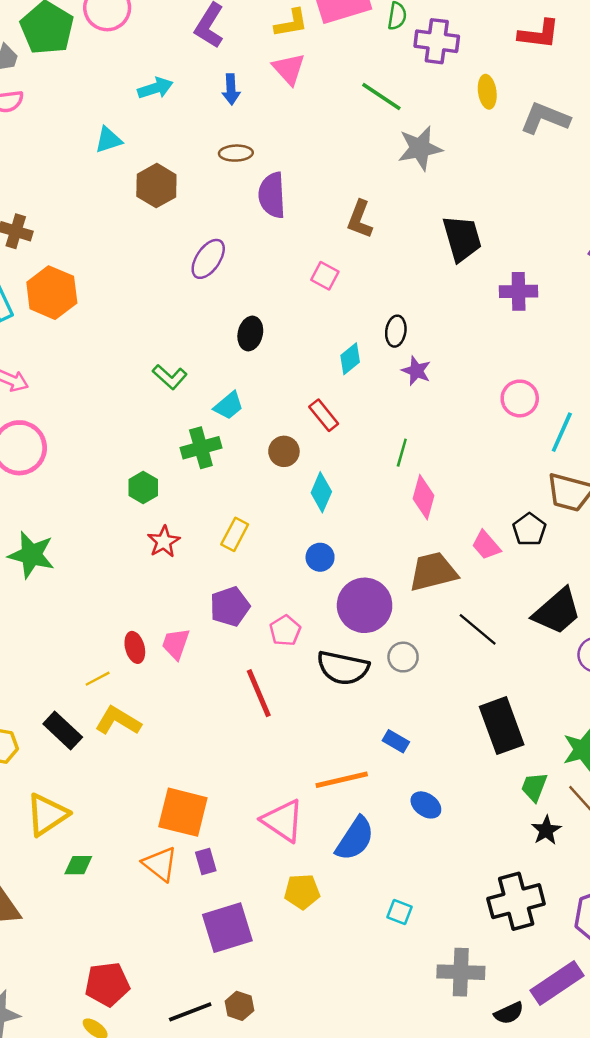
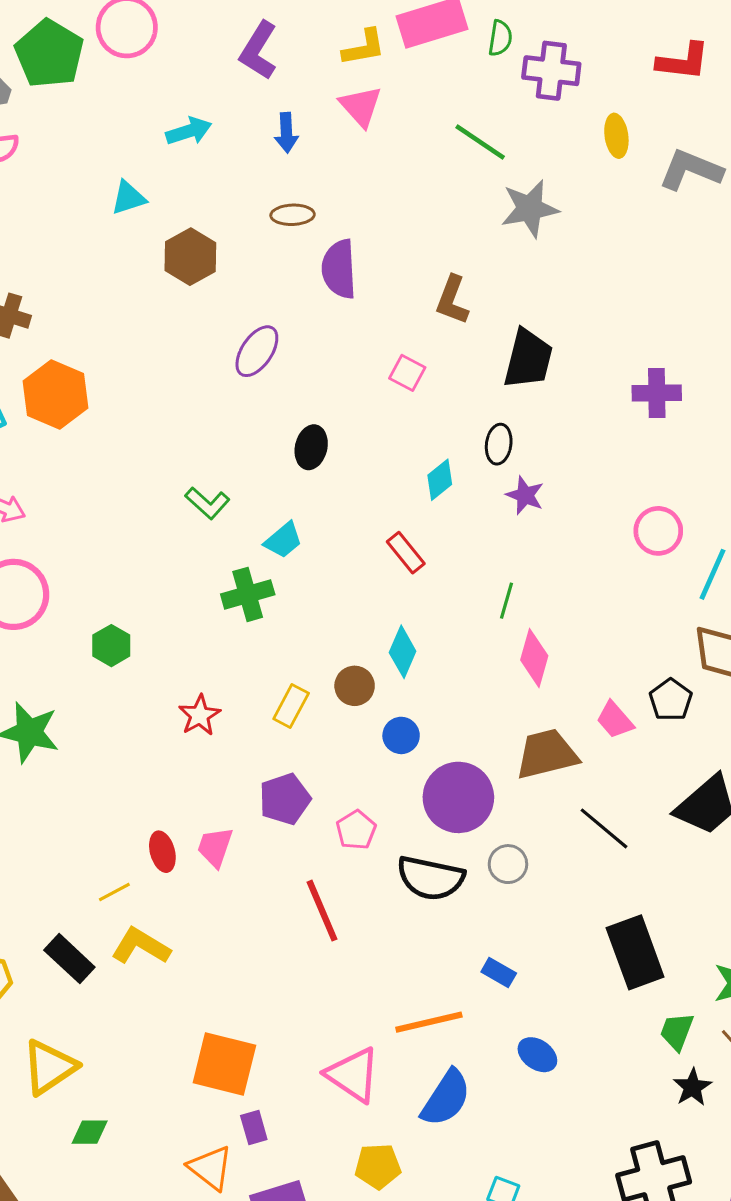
black trapezoid: (462, 238) -> (528, 359), moved, turned 30
brown circle: (284, 451) -> (355, 686), moved
green hexagon: (143, 487) -> (111, 646), moved
orange triangle: (160, 864) -> (210, 1168), moved

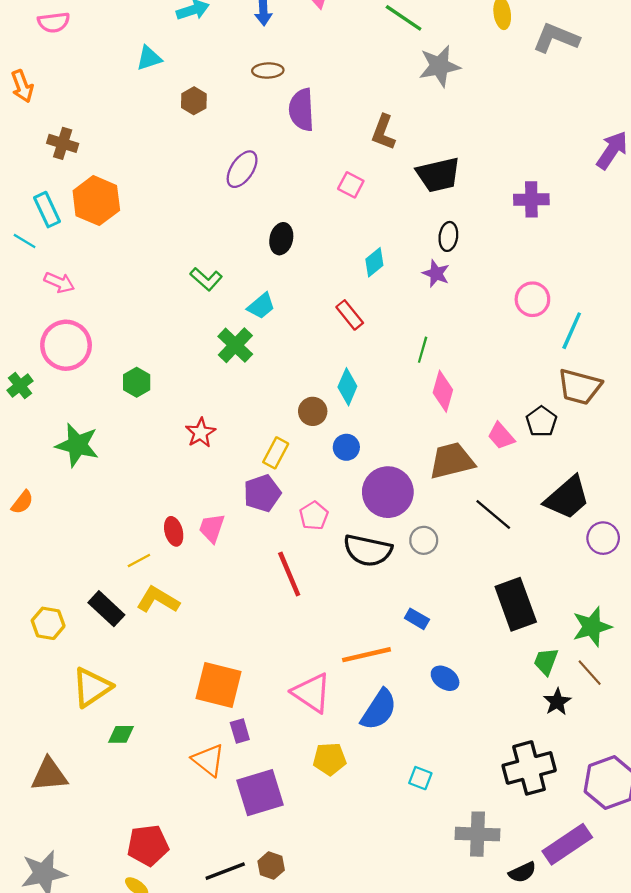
brown hexagon: (190, 257) -> (194, 101), size x0.7
black trapezoid: (528, 359) -> (438, 175), turned 63
black ellipse: (499, 444) -> (448, 236), moved
green cross: (248, 594) -> (235, 345), turned -30
yellow rectangle: (291, 706) -> (276, 453), moved

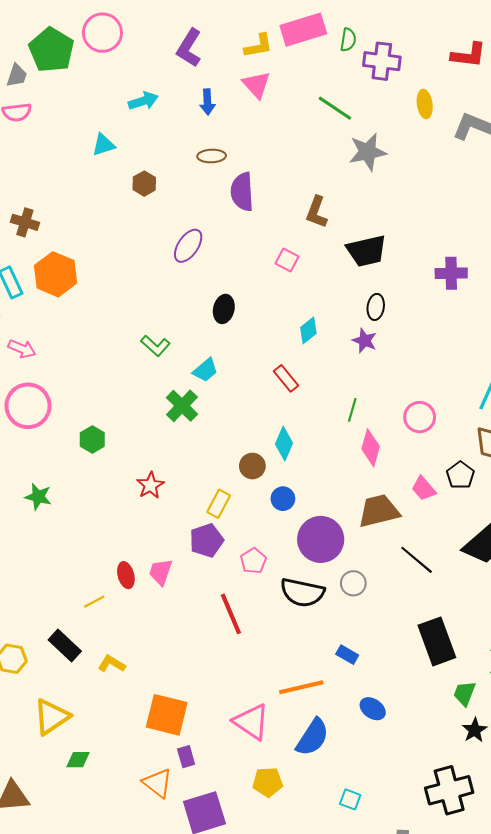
pink circle: (532, 299) -> (420, 417), moved
green star: (77, 445) -> (38, 497), size x0.7
yellow L-shape: (158, 600) -> (112, 664), moved, size x0.7

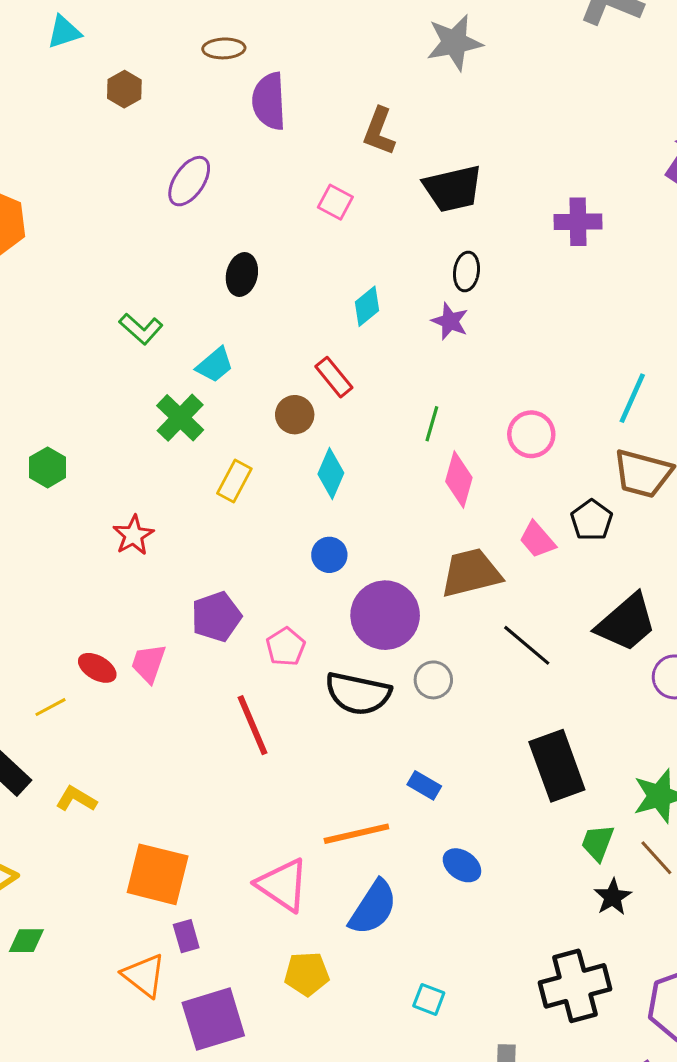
brown circle: (252, 466) -> (295, 415), moved
yellow rectangle: (219, 504) -> (234, 481), moved
red ellipse: (126, 575) -> (97, 668), turned -45

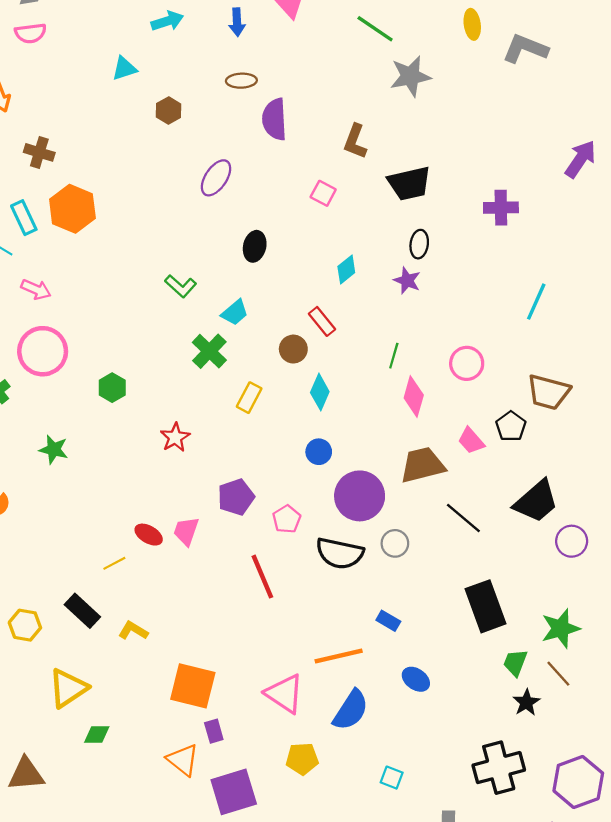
cyan line: (632, 398) -> (536, 302), moved

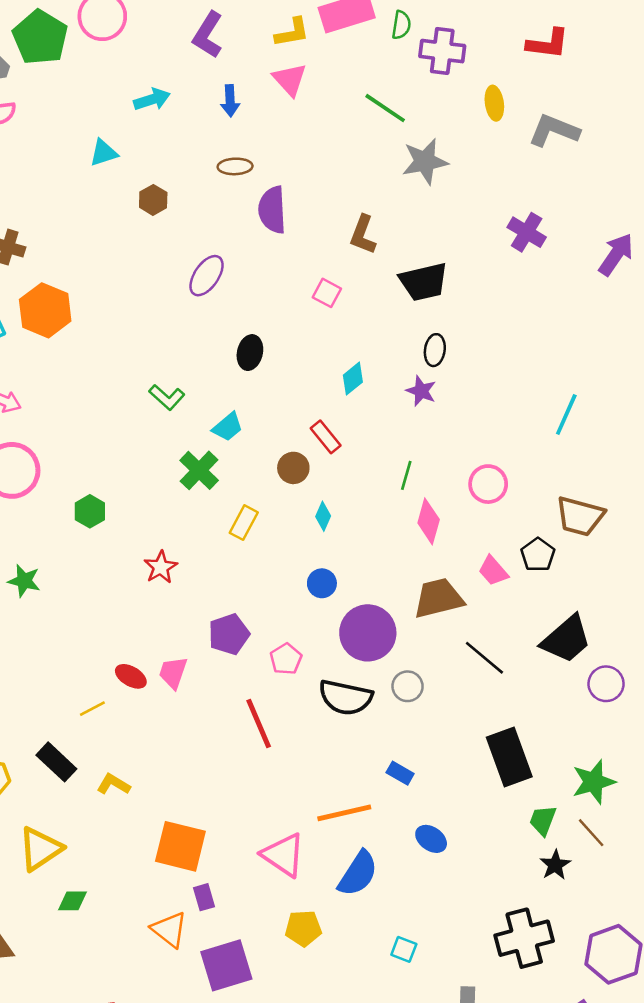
purple cross: (501, 208) -> (527, 232), moved, turned 32
cyan diamond: (320, 392) -> (323, 516), size x0.7

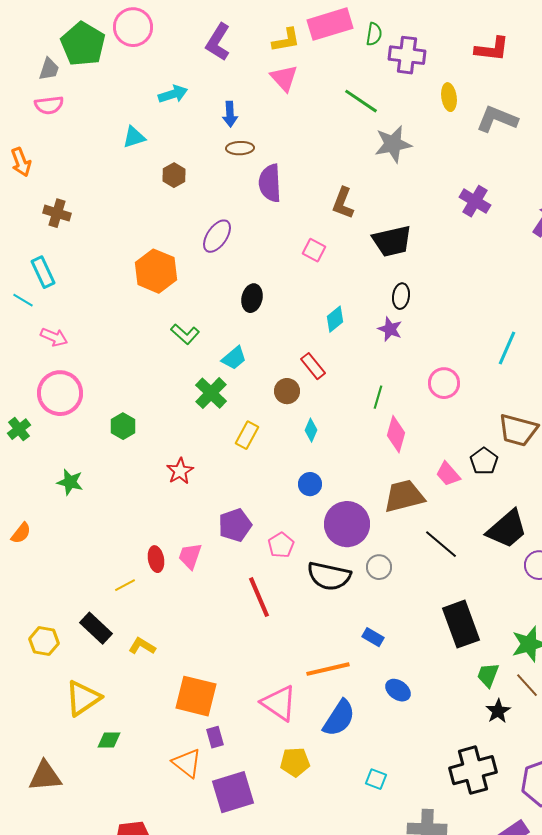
blue arrow: (230, 101) -> (230, 114), moved
orange hexagon: (45, 310) -> (156, 271), moved
pink circle: (488, 484) -> (444, 383), moved
red ellipse: (131, 676) -> (156, 559), turned 50

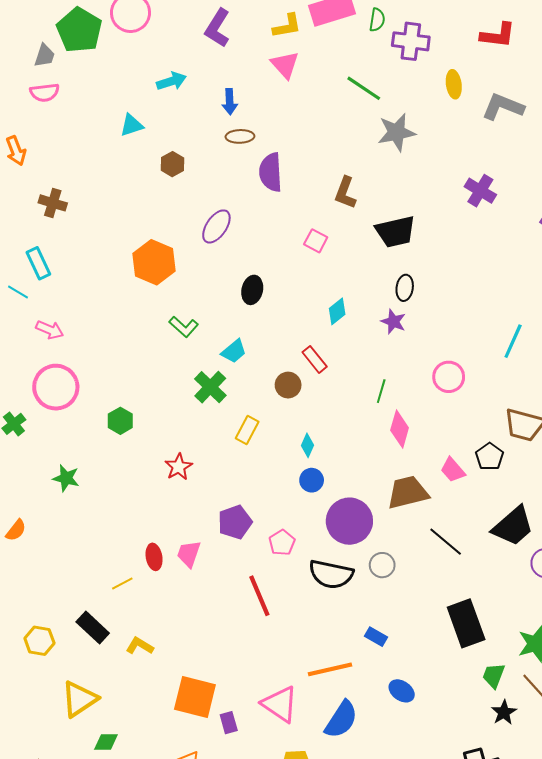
cyan diamond: (311, 430) -> (307, 445), moved
purple rectangle: (215, 737) -> (229, 723), moved

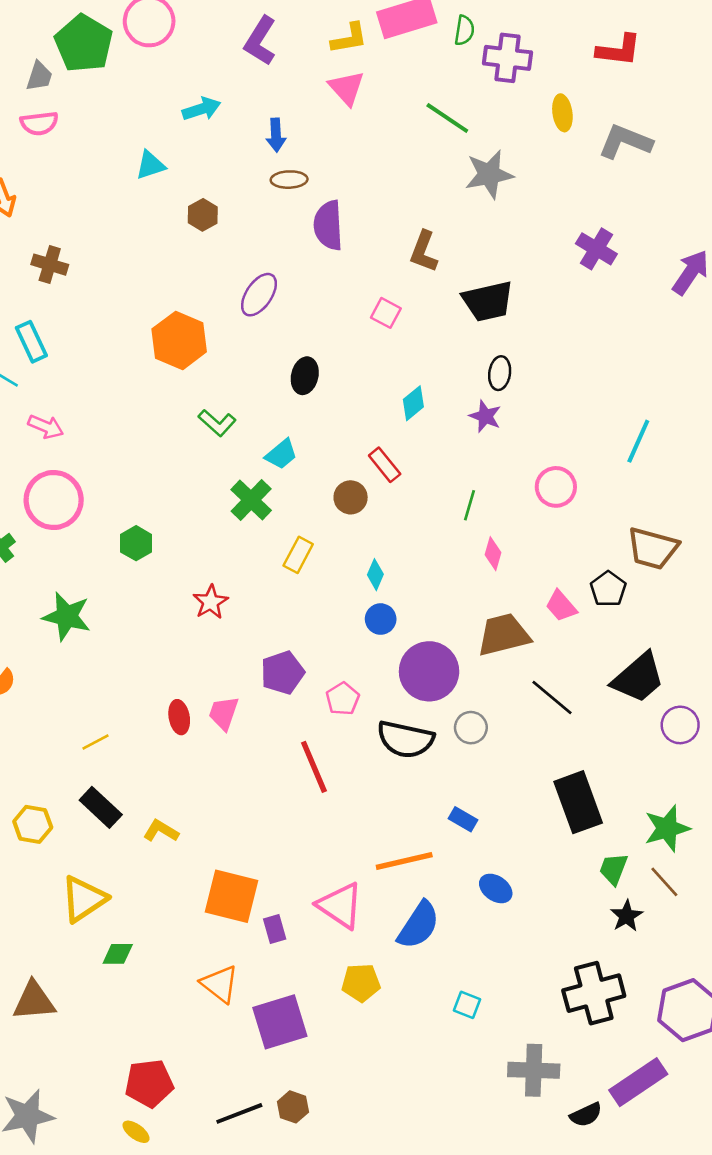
pink diamond: (400, 429) -> (493, 554), size x0.7
green star: (66, 478) -> (67, 616), size x1.4
yellow line: (122, 583) -> (95, 742), moved

